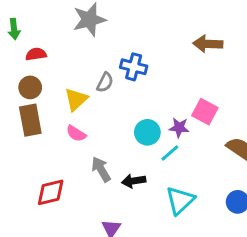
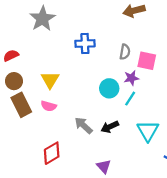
gray semicircle: (105, 82) -> (125, 52), moved
pink semicircle: (76, 133) -> (49, 106), moved

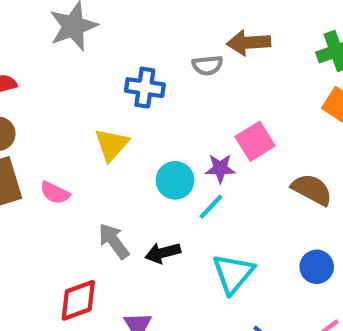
gray semicircle: (125, 52) -> (207, 65), moved, turned 64
pink square: (147, 61) -> (255, 141), turned 36
yellow triangle: (50, 80) -> (112, 145), moved
red diamond: (52, 153) -> (78, 300), moved

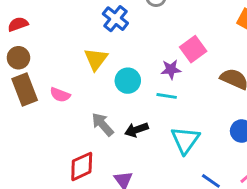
blue cross: (145, 88) -> (115, 19), turned 35
cyan circle: (175, 180) -> (128, 81), moved
cyan line: (211, 207) -> (167, 96), turned 60

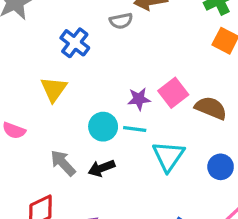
pink square: (193, 49) -> (173, 93), moved
cyan circle: (128, 81) -> (103, 127), moved
cyan triangle: (185, 140) -> (168, 156), moved

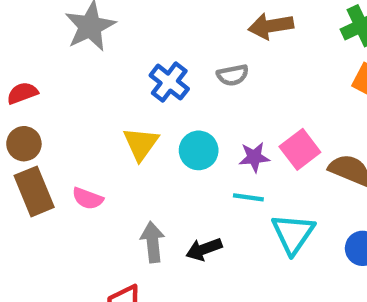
gray semicircle: (121, 21) -> (233, 75), moved
cyan circle: (103, 127) -> (199, 150), moved
gray arrow: (63, 163) -> (153, 242), turned 36

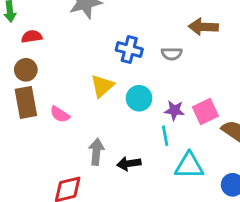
blue cross: (169, 82) -> (129, 50), turned -35
cyan line: (248, 197) -> (165, 136), turned 60
cyan triangle: (293, 234) -> (189, 166), turned 44

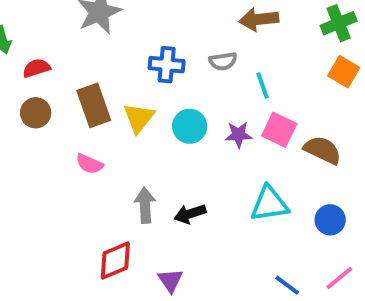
brown rectangle: (26, 102) -> (94, 105), moved
pink square: (205, 112) -> (279, 130), turned -30
cyan line: (165, 136) -> (262, 85), moved

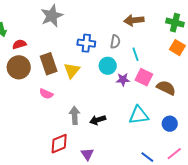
green cross: (339, 23) -> (175, 23), turned 36
gray semicircle: (223, 61) -> (115, 42), turned -72
brown circle: (36, 113) -> (19, 67), size x1.5
cyan circle: (190, 126) -> (108, 66), moved

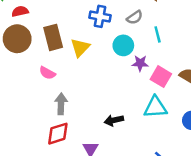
gray semicircle: (115, 42) -> (135, 17), turned 40
pink square: (144, 77) -> (161, 77), moved
gray arrow: (75, 115) -> (61, 104), moved
black arrow: (98, 120) -> (114, 120), moved

